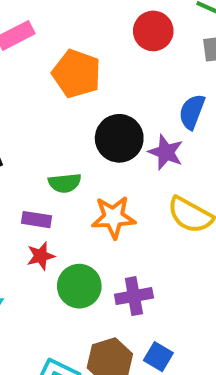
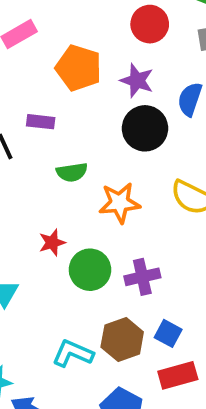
black circle: (119, 138) -> (145, 128), moved
purple star: (166, 152) -> (137, 81), moved
purple rectangle: (37, 220) -> (41, 122), moved

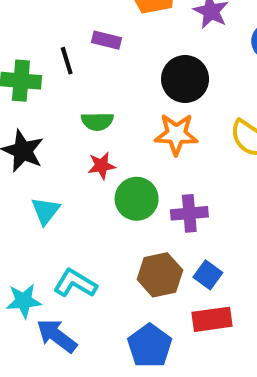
black circle: (145, 128) -> (185, 79), moved
green semicircle: (72, 172) -> (97, 121), moved
cyan L-shape: (73, 353) -> (75, 283), moved

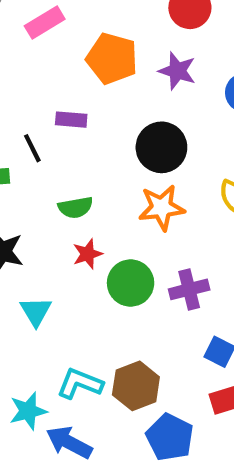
brown hexagon: (160, 275) -> (136, 386), moved

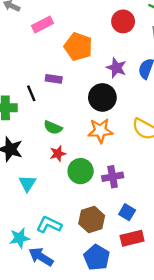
purple star: (177, 71) -> (116, 68), moved
green semicircle: (76, 207) -> (53, 128), turned 30
brown hexagon: (136, 386) -> (92, 220), moved

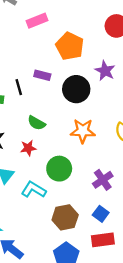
black circle: (102, 97) -> (76, 89), moved
red star: (58, 154) -> (28, 148), moved
purple cross: (113, 177) -> (103, 180), moved, turned -30
cyan L-shape: (49, 225) -> (34, 190), moved

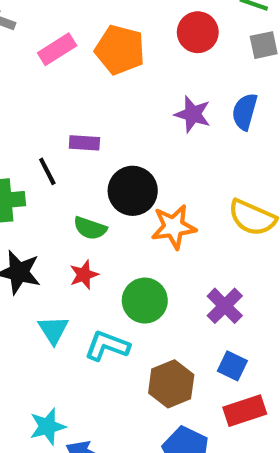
orange pentagon: (70, 46) -> (120, 50), moved
black circle: (76, 89) -> (133, 191), moved

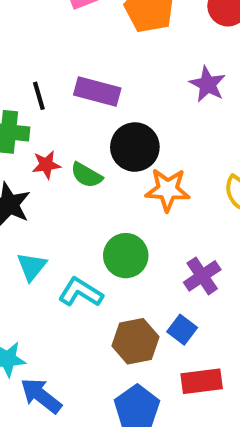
purple rectangle: (84, 143) -> (97, 91), size x1.5
black line: (47, 171) -> (39, 96), moved
red star: (84, 275) -> (46, 165), moved
blue square: (232, 366) -> (182, 330), moved

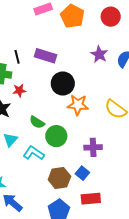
green semicircle: (87, 175) -> (37, 122), moved
purple cross: (202, 276) -> (93, 147), turned 30

